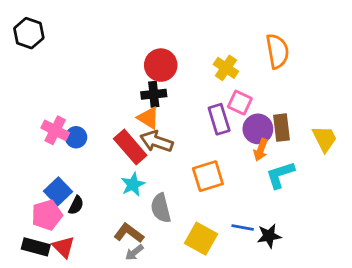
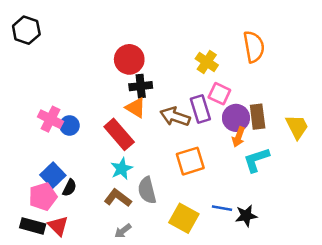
red circle: (161, 65) -> (129, 59), moved
brown arrow: (157, 141) -> (175, 117), moved
brown L-shape: (129, 233) -> (118, 198), moved

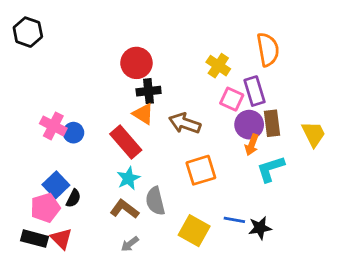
purple rectangle: (200, 109) -> (254, 91), moved

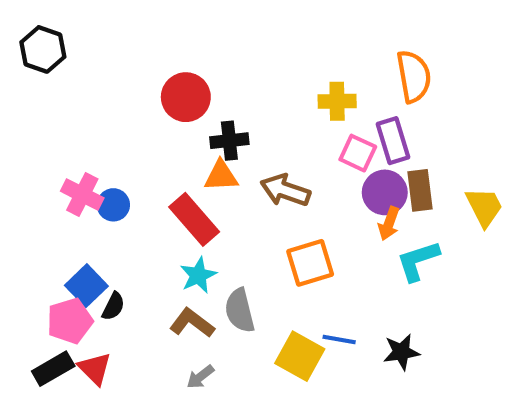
red circle: (136, 63) -> (186, 97), moved
yellow cross: (218, 66) -> (337, 101), turned -35
orange triangle: (143, 114) -> (221, 176), turned -35
blue line: (234, 220) -> (339, 340), moved
black rectangle: (35, 239) -> (53, 369), turned -45

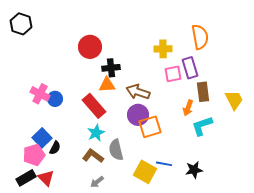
pink square: (358, 153) -> (173, 74), turned -36
purple circle: (385, 192) -> (138, 115), moved

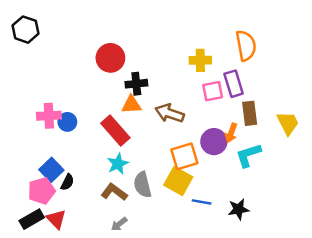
pink cross: (40, 94) -> (49, 116), turned -30
purple circle: (138, 115) -> (214, 142), moved
yellow square: (145, 172) -> (178, 181), moved

